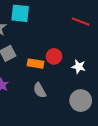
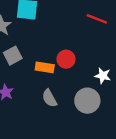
white star: (79, 67) -> (103, 76), moved
gray circle: (81, 101) -> (87, 101), moved

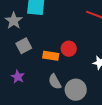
gray circle: (87, 101) -> (76, 90), moved

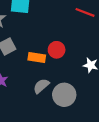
gray semicircle: (55, 82) -> (41, 86), turned 77

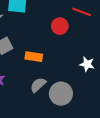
red circle: (57, 50) -> (60, 26), moved

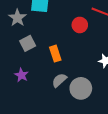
orange rectangle: (34, 57) -> (55, 54), turned 63

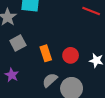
red circle: (80, 25) -> (71, 55), moved

